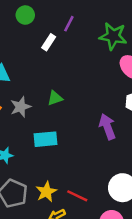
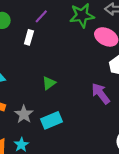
purple line: (69, 24) -> (41, 16), turned 32
gray star: (21, 107) -> (24, 114), moved

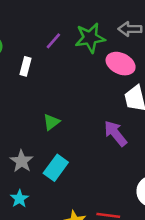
purple line: (41, 16) -> (53, 41), moved
cyan rectangle: (52, 120) -> (56, 168), turned -30

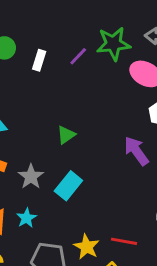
purple line: (53, 41) -> (78, 56), moved
white rectangle: (25, 66) -> (39, 60), moved

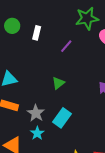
purple line: (78, 56) -> (66, 46), moved
cyan star: (27, 218) -> (37, 133), moved

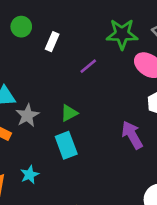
gray star: (36, 113) -> (27, 115), moved
cyan rectangle: (62, 118) -> (66, 145), moved, turned -66

